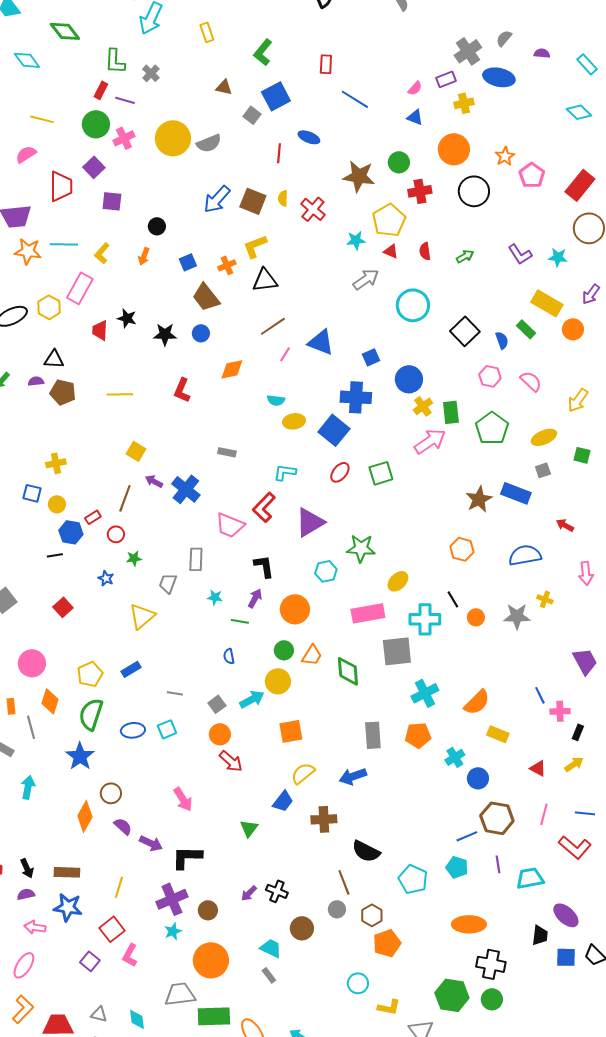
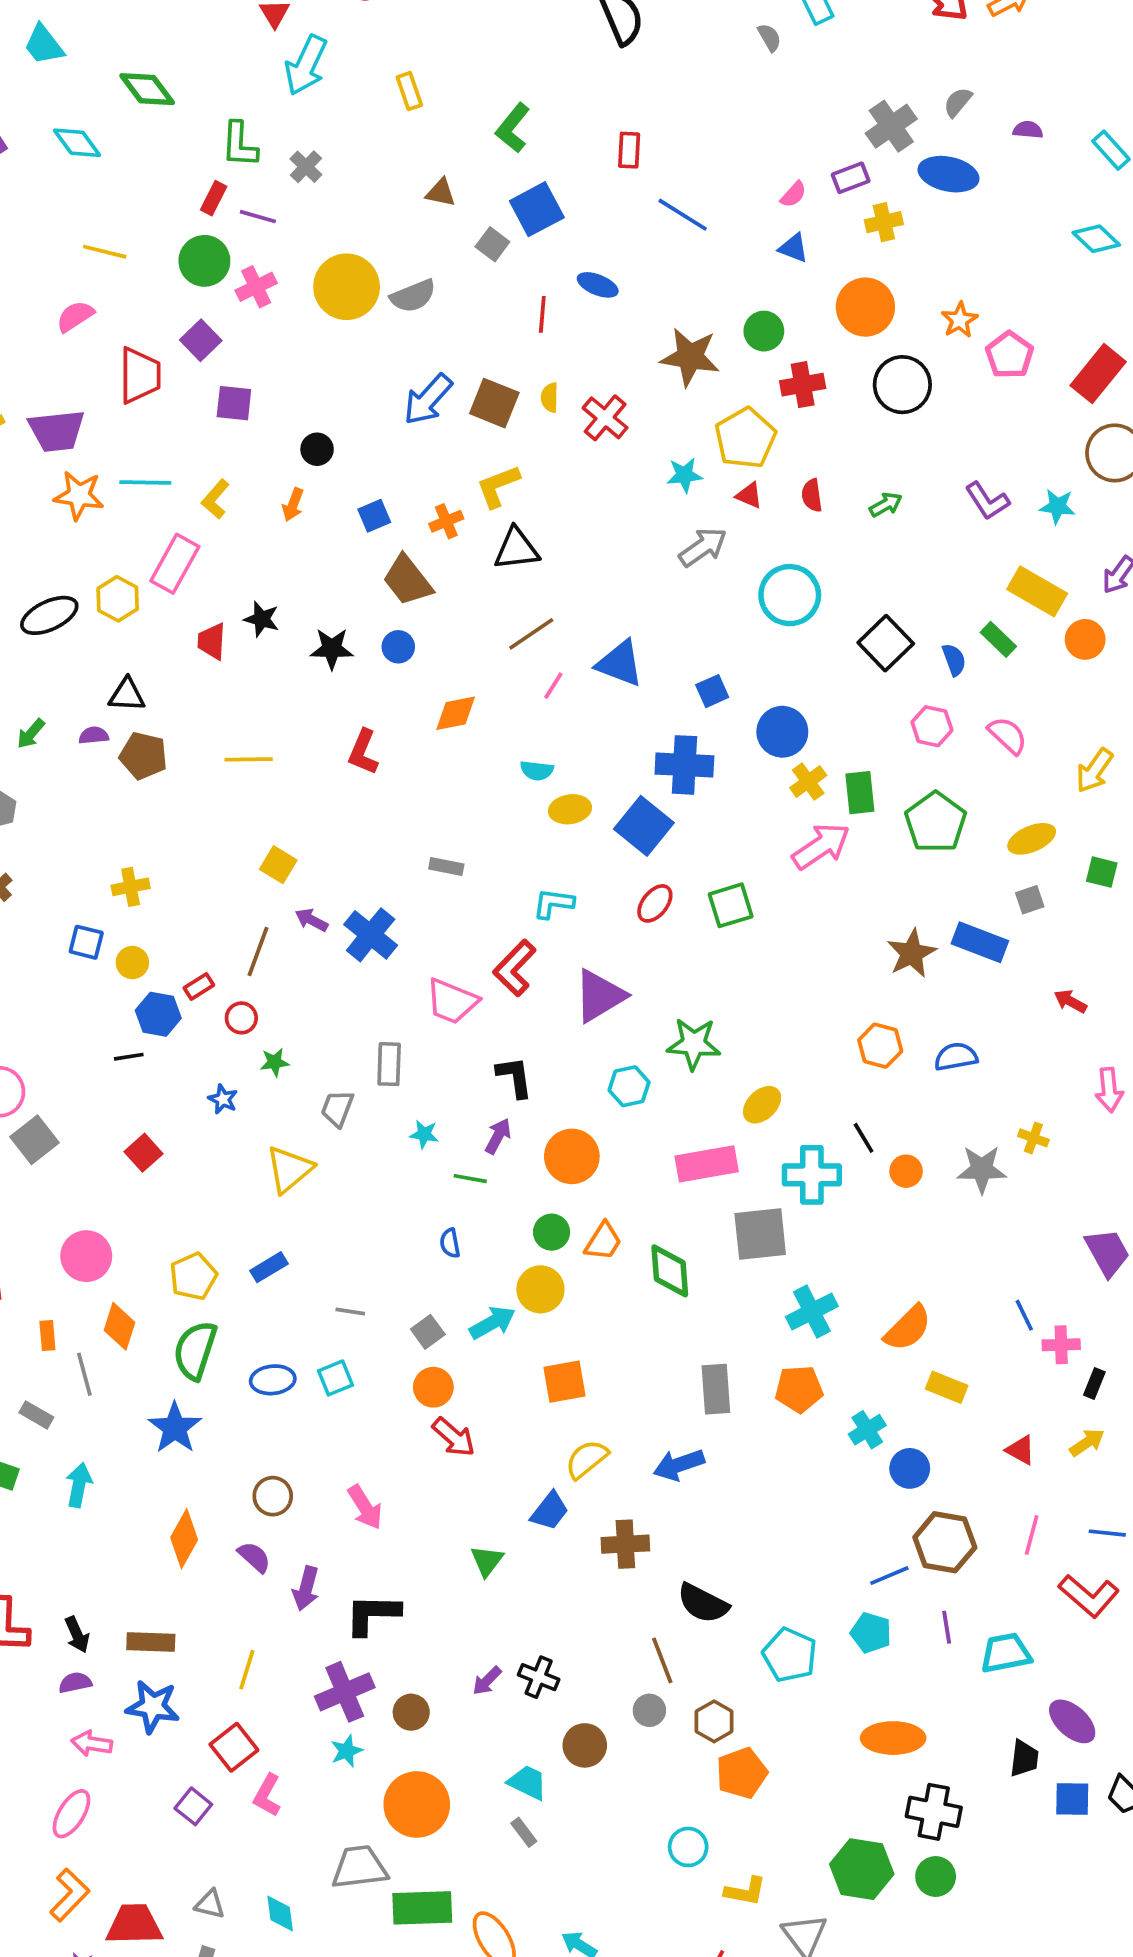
blue semicircle: (525, 555) -> (956, 1057), moved, size x0.7
brown circle: (111, 793) -> (273, 1496), moved
purple arrow: (151, 843) -> (306, 1588), turned 80

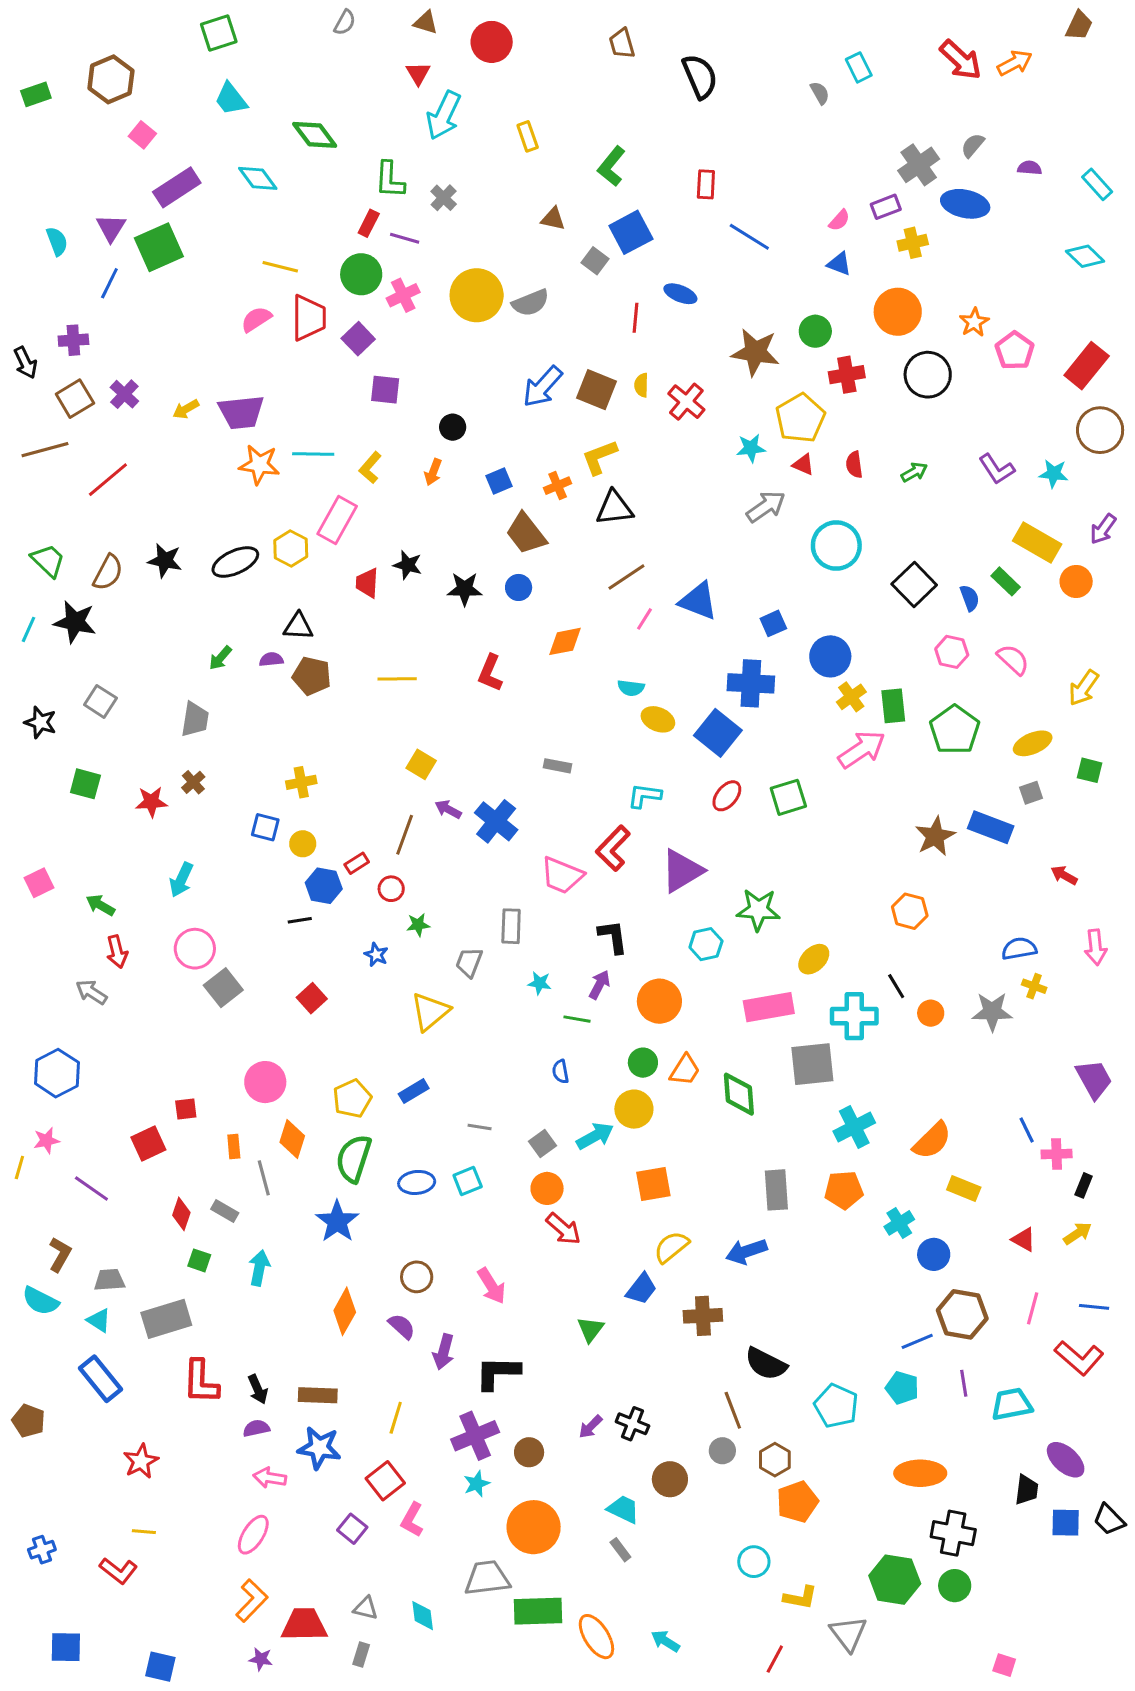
red trapezoid: (140, 375) -> (309, 318), moved
yellow ellipse: (570, 809) -> (658, 719), turned 32
blue semicircle: (956, 1057) -> (1019, 949), moved

